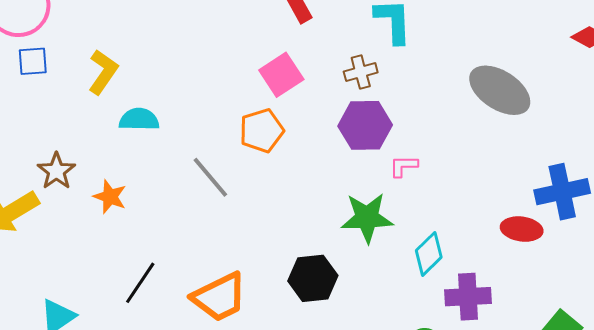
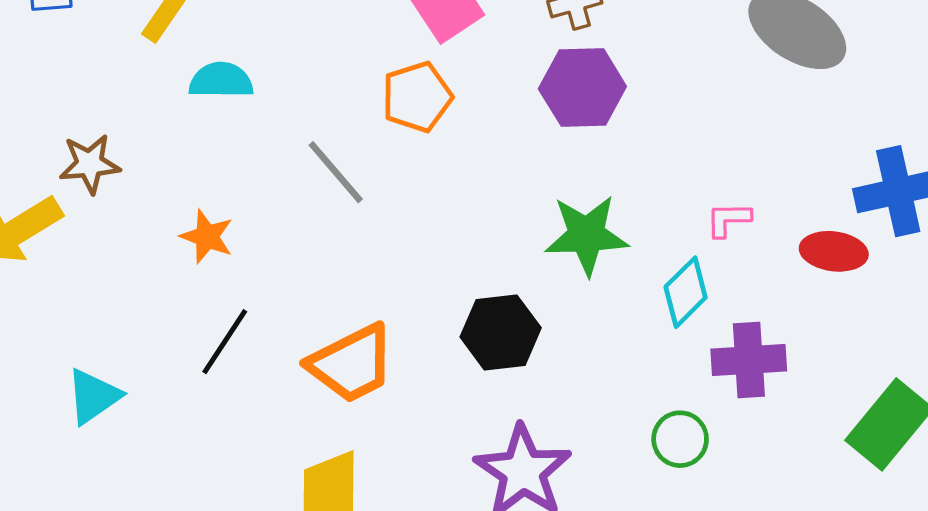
pink L-shape: (404, 166) -> (728, 219), moved
brown star: (56, 171) -> (90, 164), turned 30
orange star: (110, 197) -> (207, 237), moved

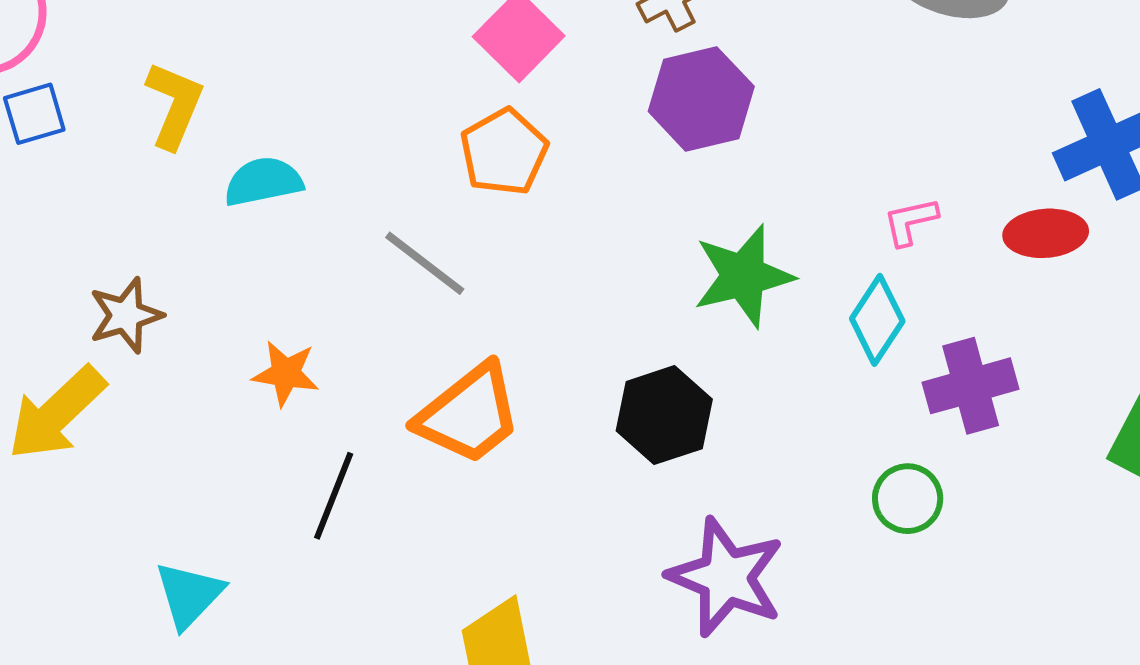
orange trapezoid: (352, 364) -> (469, 414), moved

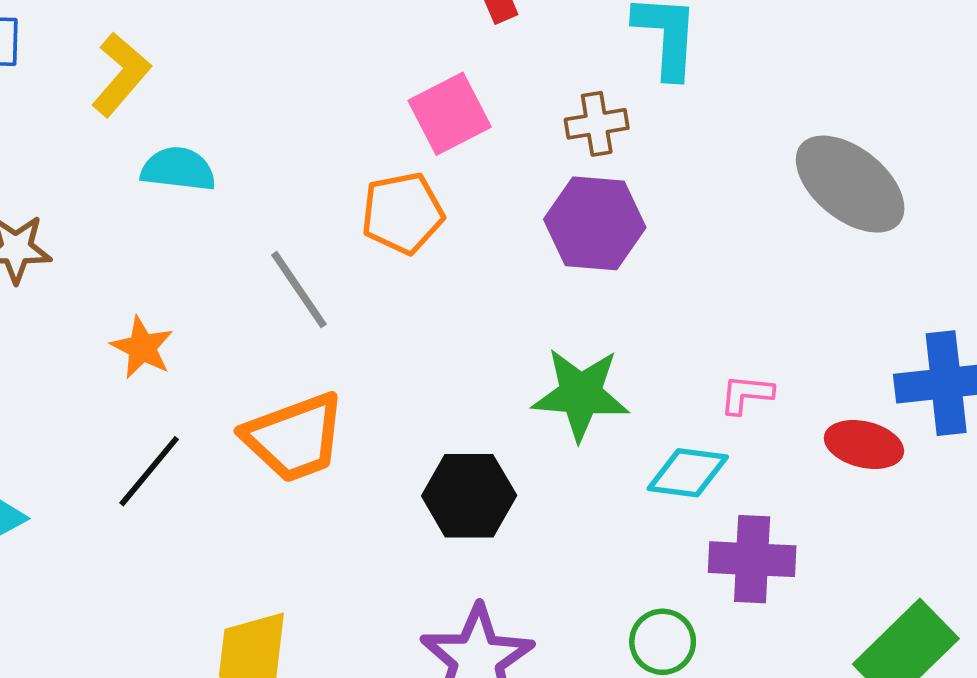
cyan diamond: (877, 320) -> (688, 473), turned 46

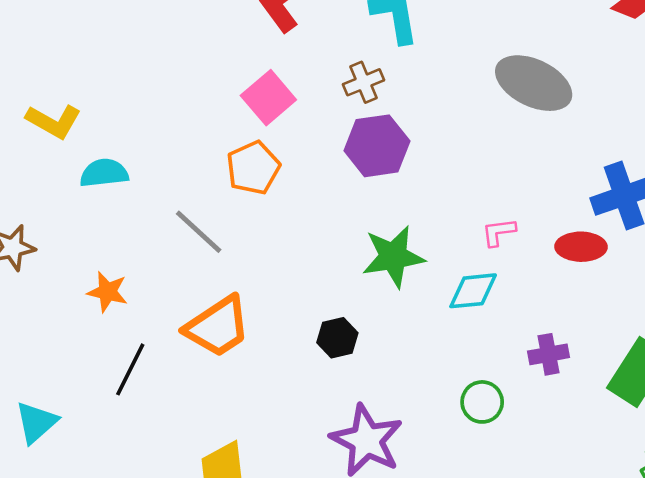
yellow L-shape: (121, 74) -> (54, 121), turned 92
black hexagon: (469, 496) -> (337, 338), size x0.7
purple cross: (752, 559) -> (549, 354), moved, size x0.7

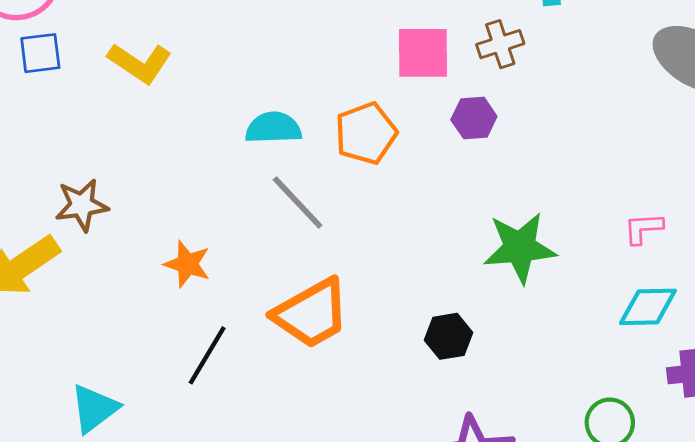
pink square: (268, 98) -> (423, 53), moved, turned 36
purple hexagon: (377, 146) -> (474, 118), moved, size x0.6
cyan semicircle: (104, 173) -> (273, 128), moved
cyan diamond: (473, 291) -> (648, 307), moved

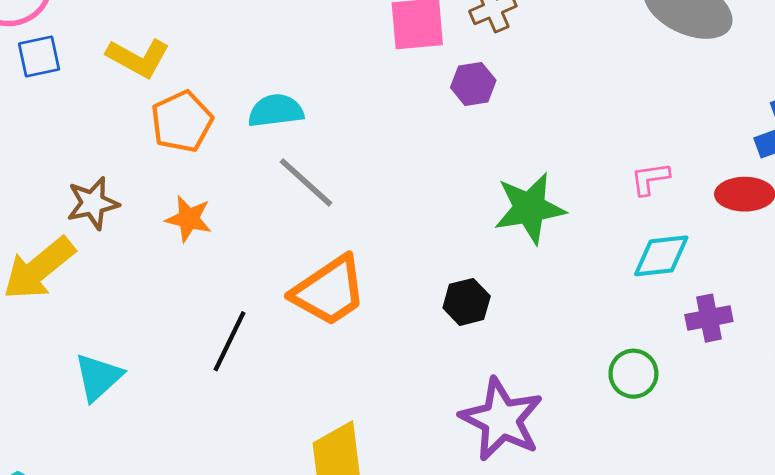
orange pentagon: (366, 133) -> (182, 122), moved
orange star: (187, 264) -> (189, 219), moved
cyan triangle: (94, 408) -> (98, 377), moved

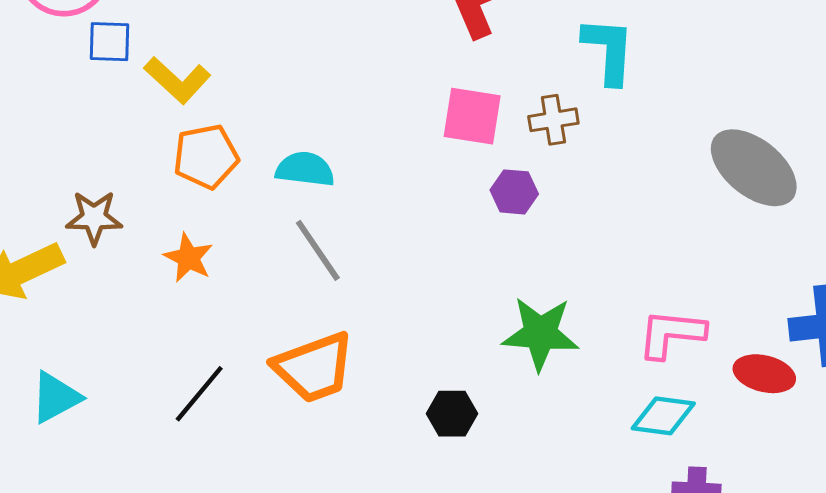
blue square: (39, 57) -> (110, 42), moved
pink L-shape: (650, 179) -> (671, 334), size x1.6

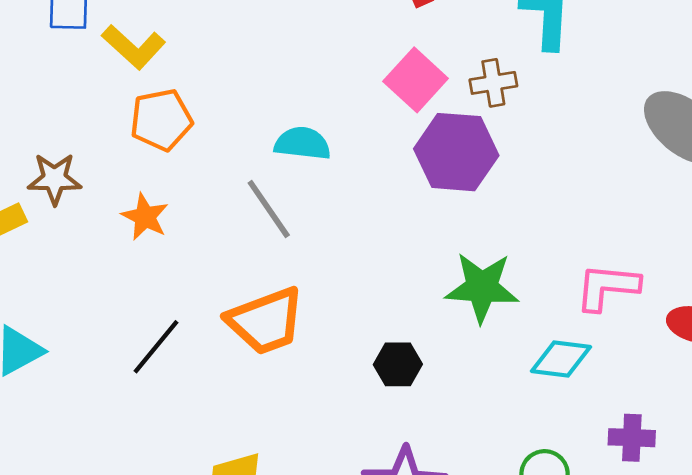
pink square: (472, 116) -> (416, 80), turned 34
cyan semicircle: (305, 169) -> (302, 143), moved
purple hexagon: (514, 192) -> (456, 152), size x1.8
cyan diamond: (663, 416) -> (561, 359), moved

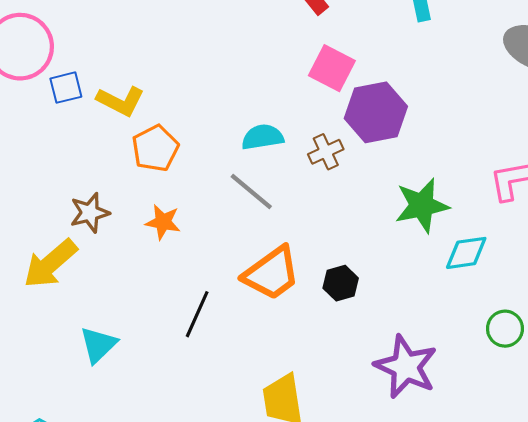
brown cross: (493, 83) -> (326, 152), moved
cyan diamond: (561, 359) -> (466, 253), moved
black hexagon: (398, 364) -> (341, 283), moved

